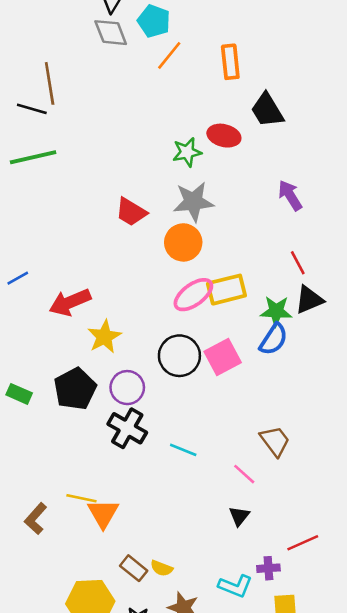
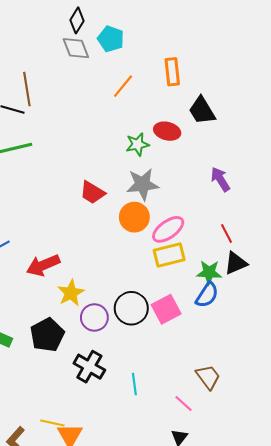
orange line: (169, 55) -> (123, 86), moved
pink ellipse: (193, 295) -> (168, 229), moved
purple circle: (127, 388) -> (94, 317), moved
cyan line: (183, 450) -> (134, 384), turned 60

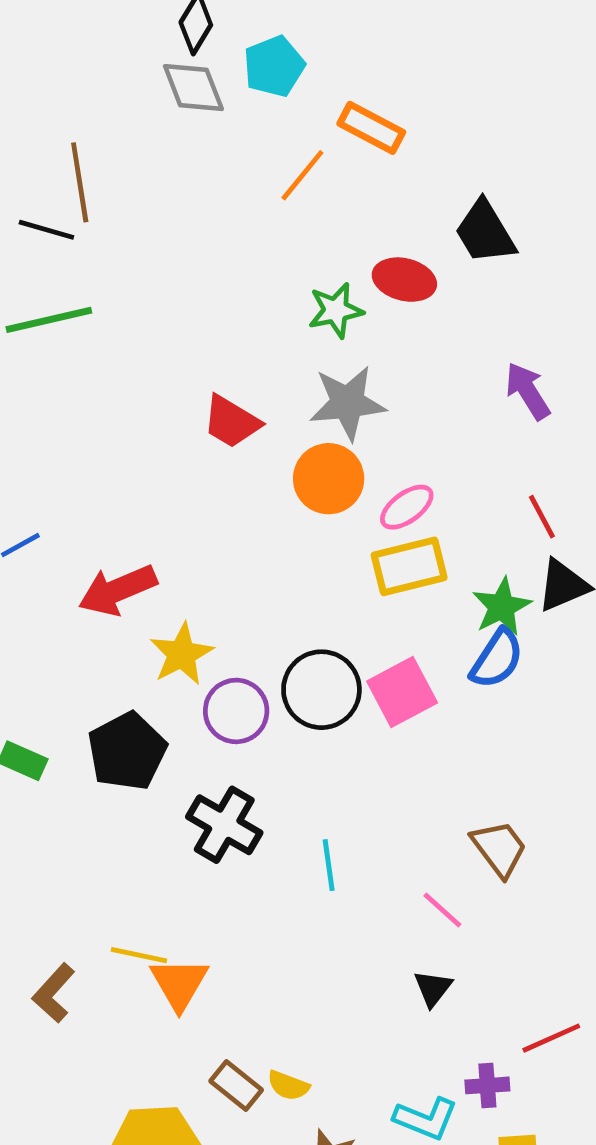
cyan pentagon: (111, 39) -> (274, 66), turned 30
orange rectangle: (172, 72) -> (371, 128), moved, turned -56
pink ellipse: (168, 229) -> (407, 507), size x0.7
green star: (209, 272) -> (502, 607), turned -30

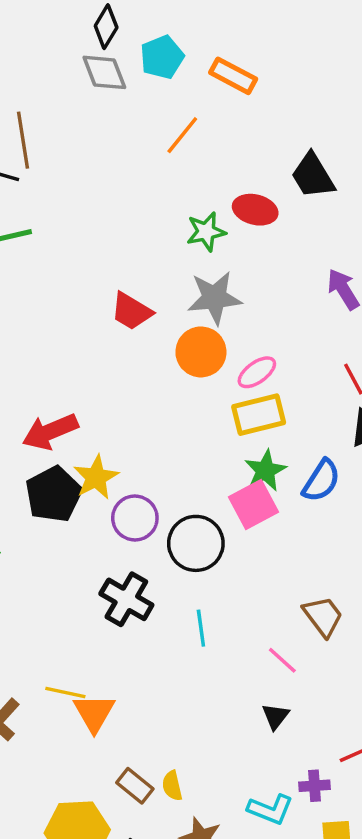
orange rectangle: (371, 128) -> (233, 76), moved
green star: (502, 607) -> (265, 471), moved
black circle: (321, 690) -> (196, 543), moved
black pentagon: (127, 751) -> (54, 494), moved
yellow semicircle: (288, 1085) -> (172, 786), turned 56

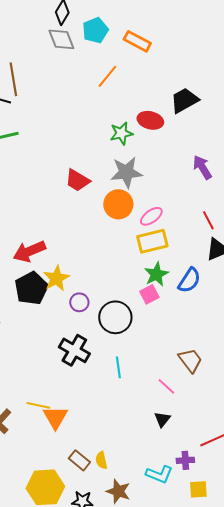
black trapezoid: (313, 176) -> (184, 100), turned 92
pink square: (253, 504) -> (149, 294), size x0.7
purple circle: (135, 518) -> (79, 302), size x0.7

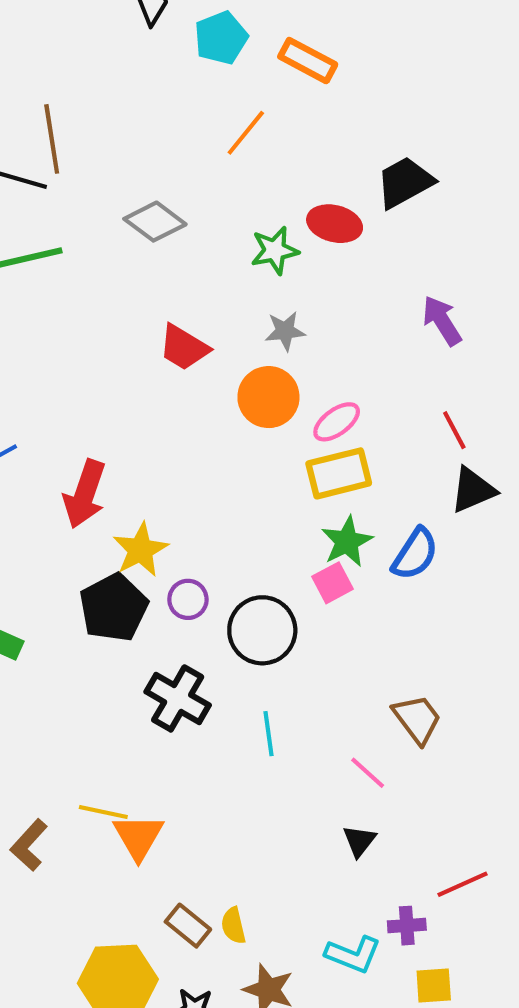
gray diamond: (61, 39) -> (155, 222), moved, turned -32
gray star: (126, 172) -> (285, 331), size x0.6
red arrow: (29, 251) -> (85, 494), turned -48
black pentagon: (31, 288) -> (114, 608), moved

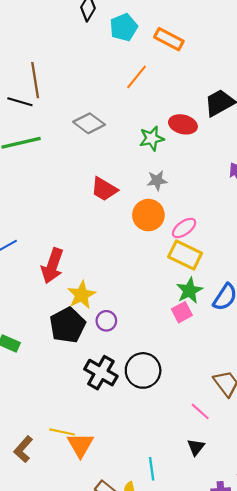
yellow rectangle: (339, 473) -> (185, 255), turned 40
black circle: (262, 630) -> (143, 370), moved
cyan line: (268, 734) -> (152, 469), moved

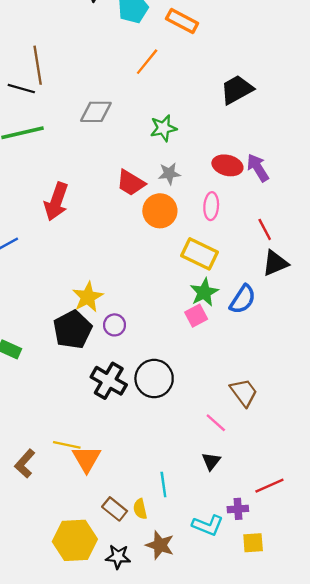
gray diamond: (89, 123) -> (96, 112), turned -36
red ellipse: (183, 124) -> (227, 165), moved
red trapezoid: (104, 189) -> (131, 183), moved
pink ellipse: (184, 228) -> (211, 206), moved, turned -50
red arrow: (52, 266) -> (56, 201), moved

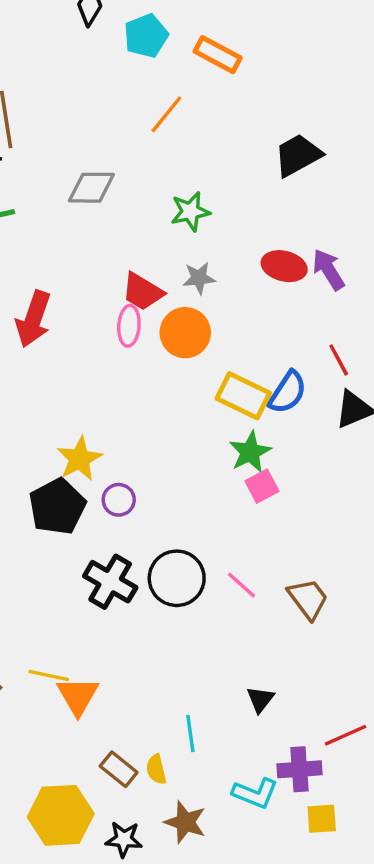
pink ellipse: (211, 206) -> (129, 326), moved
blue semicircle: (243, 299) -> (288, 392), moved
pink square: (196, 316) -> (262, 486), moved
pink line: (216, 423) -> (242, 585), moved
purple cross: (238, 509) -> (300, 769), size x1.4

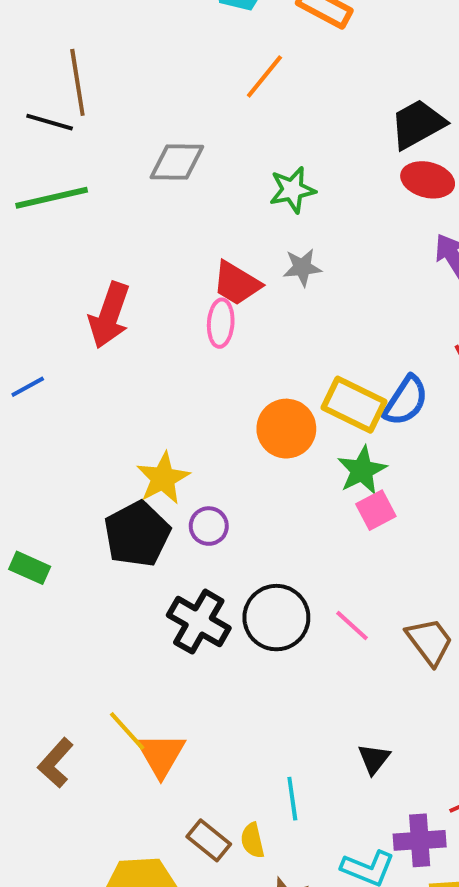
red ellipse: (284, 266) -> (428, 180), moved
orange circle: (185, 333) -> (286, 429), moved
yellow line: (49, 675) -> (127, 731), turned 36

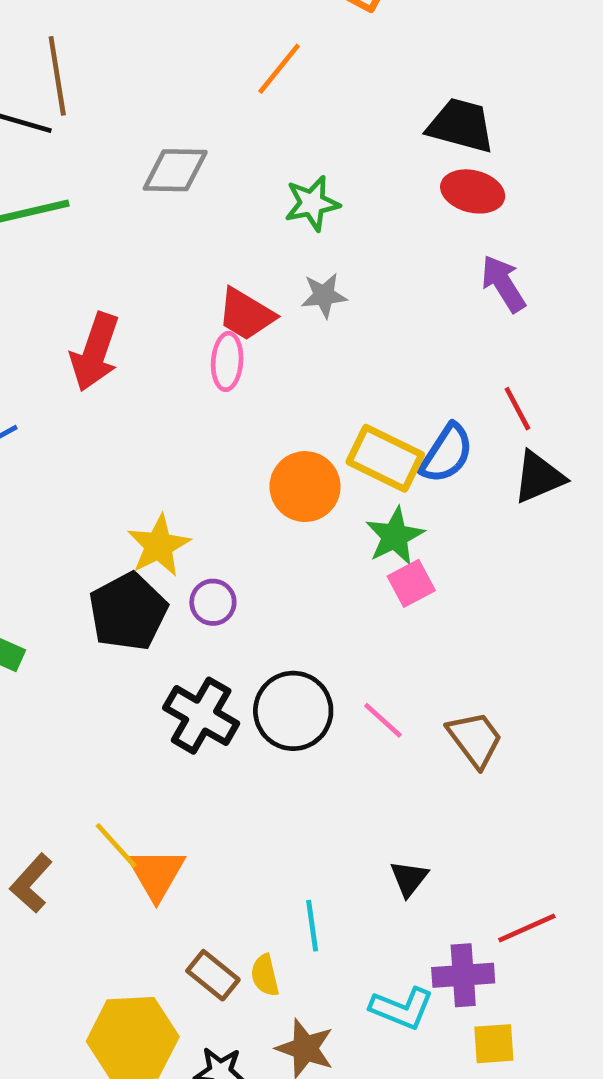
black trapezoid: (418, 124) -> (461, 125), turned 44

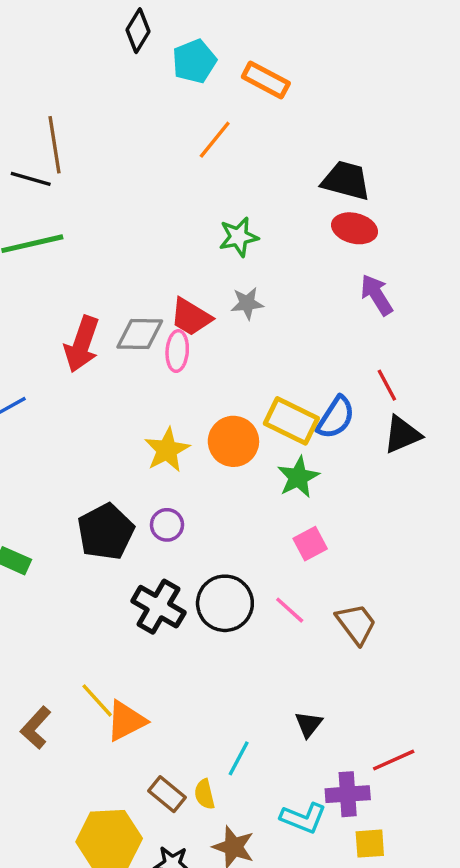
gray diamond: (175, 170) -> (140, 334), moved
yellow star: (159, 546) -> (167, 450), moved
pink square: (411, 583) -> (310, 544), moved
orange triangle: (156, 874) -> (126, 721), turned 33
cyan line: (312, 926) -> (239, 758), turned 36

